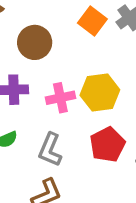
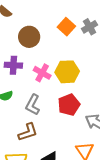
pink cross: (60, 98) -> (42, 73), turned 36

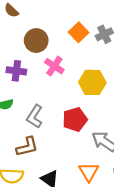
yellow hexagon: (67, 72) -> (92, 82), moved
pink cross: (42, 73) -> (54, 66), moved

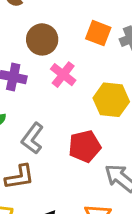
orange square: (79, 32) -> (98, 33), turned -30

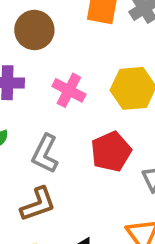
pink cross: (63, 75) -> (69, 90), moved

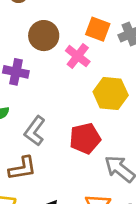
pink cross: (69, 90) -> (78, 56), moved

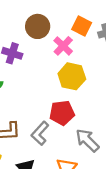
yellow hexagon: (111, 93) -> (72, 76), moved
gray L-shape: (35, 131) -> (40, 133), moved

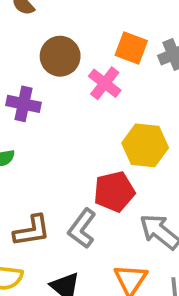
yellow hexagon: (72, 76) -> (145, 145), moved

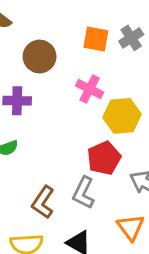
pink cross: (105, 83) -> (90, 89), moved
brown L-shape: (32, 231) -> (43, 202), turned 144

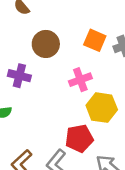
pink cross: (90, 89) -> (80, 80), turned 30

